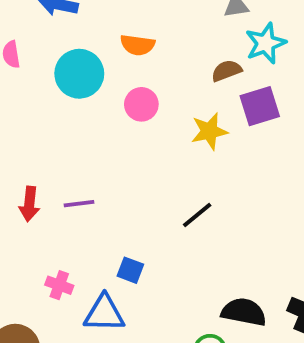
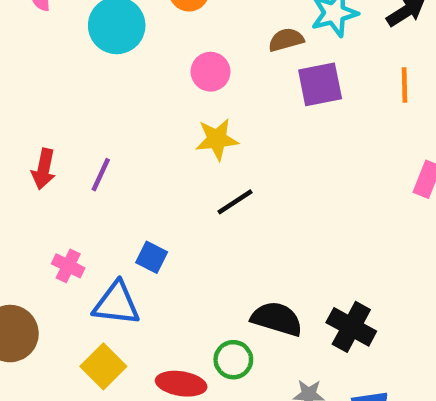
pink circle: (141, 104) -> (210, 72), moved
yellow star: (209, 131) -> (217, 139), moved
purple line: (79, 204) -> (101, 175), turned -64

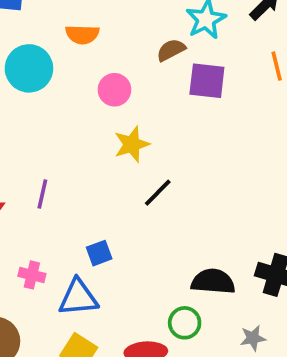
purple square: (320, 84) -> (207, 81), turned 30
blue square: (152, 257) -> (99, 253), turned -35

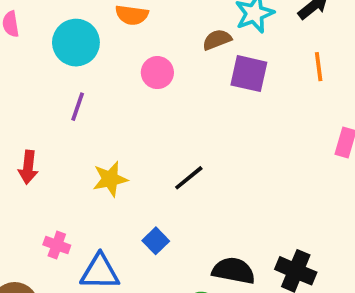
yellow star: (132, 144) -> (110, 179), moved
purple line: (42, 194) -> (78, 107), moved
blue square: (99, 253) -> (156, 241), moved, turned -30

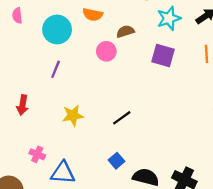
brown semicircle: (217, 40) -> (125, 31), moved
blue square: (156, 241) -> (117, 161), moved

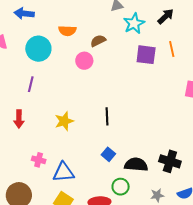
purple square: (163, 55) -> (146, 55), moved
purple line: (56, 69) -> (31, 84), moved
black line: (122, 118) -> (107, 116), turned -48

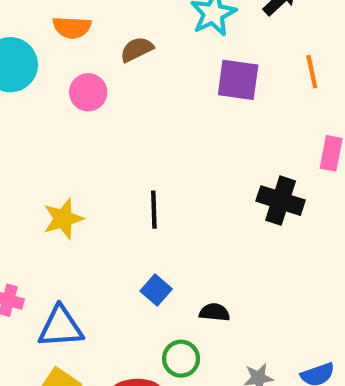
orange line: (172, 49) -> (312, 72), moved
pink circle: (84, 61) -> (88, 92), moved
black cross: (170, 161) -> (281, 201), moved
black semicircle: (136, 165) -> (215, 312), size x0.6

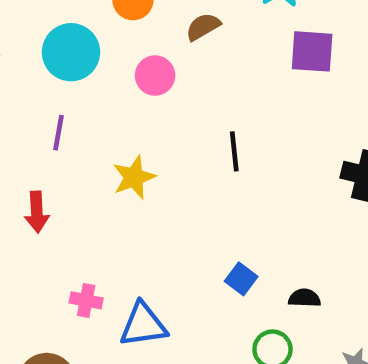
black line: (154, 210) -> (234, 151), moved
yellow star: (63, 219) -> (134, 177), moved

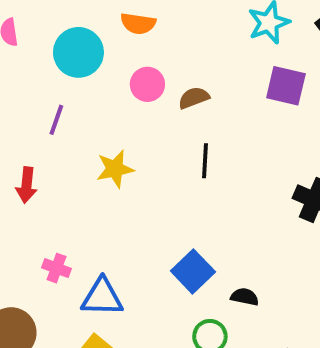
brown semicircle: (203, 27) -> (194, 98), moved
blue square: (241, 279) -> (193, 271), size x1.5

